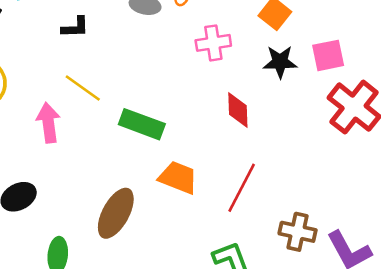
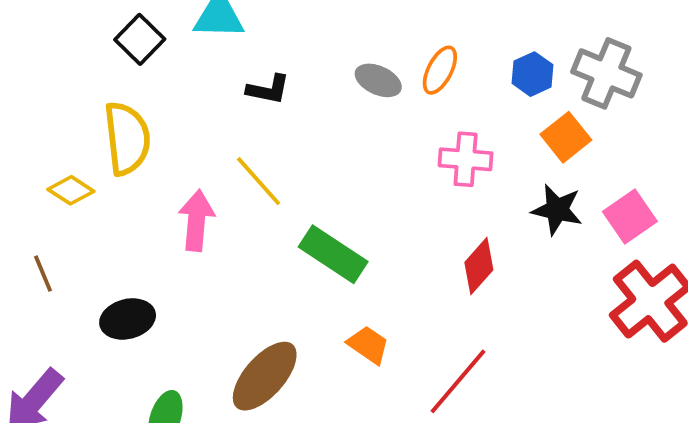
pink square: (328, 55) -> (630, 217), turned -36
red diamond: (238, 110) -> (479, 266), turned 30
orange trapezoid: (178, 178) -> (368, 345), size x0.7

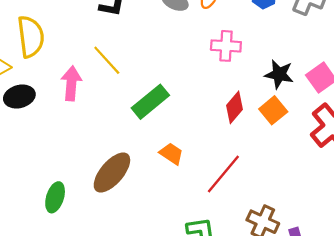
orange square: (566, 137) -> (273, 110), moved
green rectangle: (333, 254) -> (150, 102), turned -72
black ellipse: (128, 319) -> (19, 97), moved

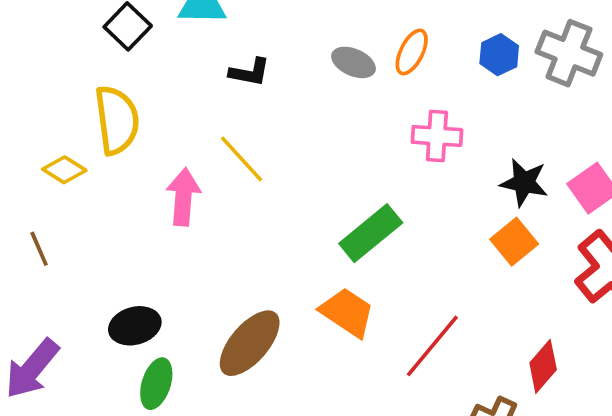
black ellipse: (19, 97) -> (135, 326), moved
green rectangle: (150, 102) -> (371, 233), moved
red diamond: (235, 107) -> (543, 366), moved
orange trapezoid: (171, 154) -> (347, 312), size x1.4

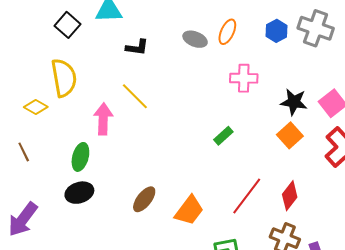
green rectangle: (371, 233) -> (223, 136), moved, size x0.6
orange trapezoid: (347, 312) -> (189, 210), moved, turned 96
brown ellipse: (250, 343) -> (144, 199), size x0.7
red diamond: (543, 366) -> (290, 196), moved
green ellipse: (156, 384) -> (80, 157), moved

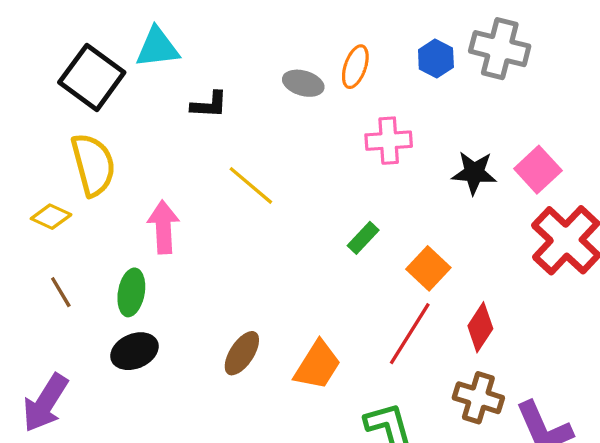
black square: (67, 25) -> (92, 77), size x1.5
yellow line: (135, 96) -> (251, 185), moved
orange square: (290, 135) -> (428, 268), moved
brown line: (24, 152) -> (61, 292), moved

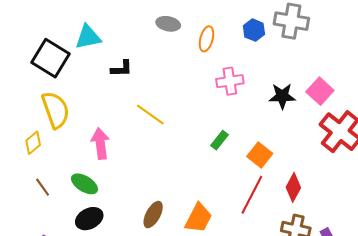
gray ellipse: (303, 83) -> (168, 24), moved
yellow diamond: (51, 217) -> (33, 143), turned -60
green ellipse: (131, 292) -> (84, 184), turned -64

